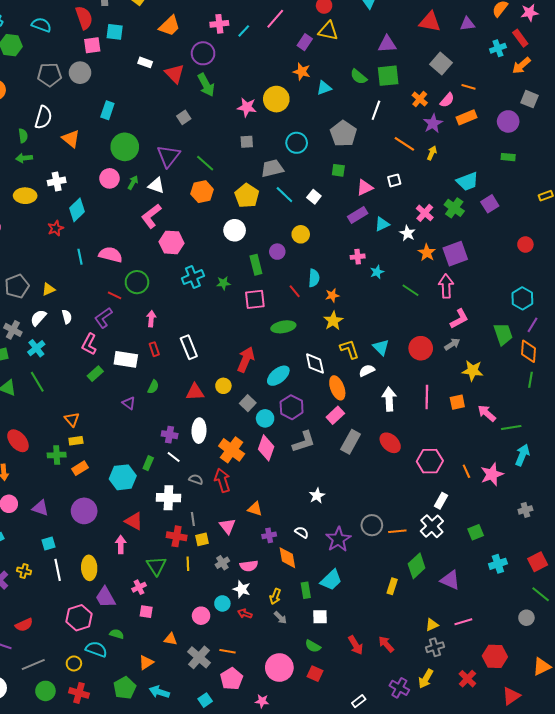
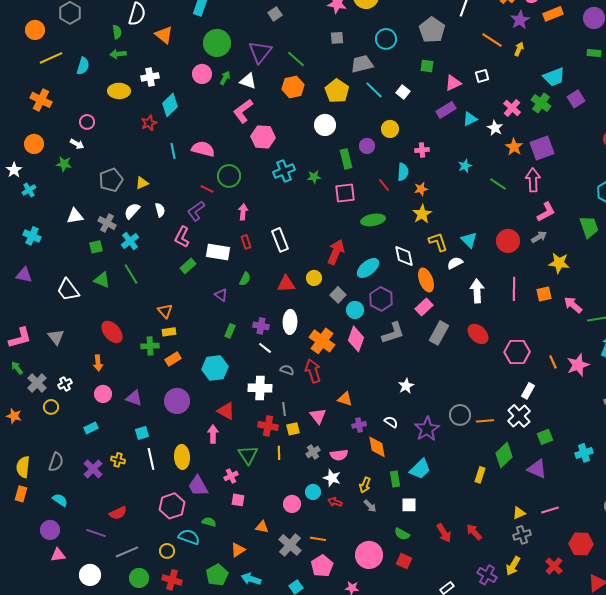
pink cross: (358, 257) -> (422, 150), moved
green rectangle: (148, 463) -> (230, 331), moved
green square: (476, 532) -> (545, 437), moved

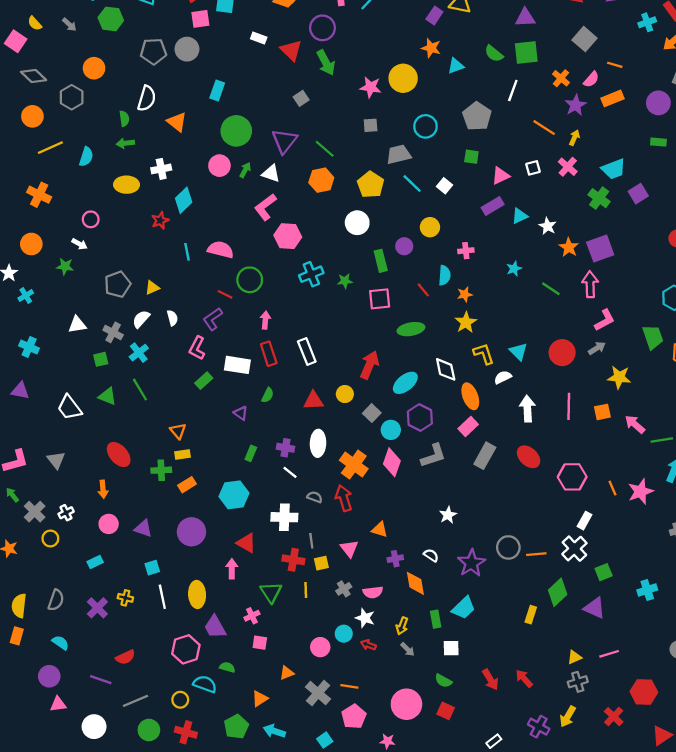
pink cross: (512, 108) -> (568, 167), moved
red rectangle: (246, 242) -> (269, 354), size x1.5
orange triangle: (262, 527) -> (287, 673), turned -32

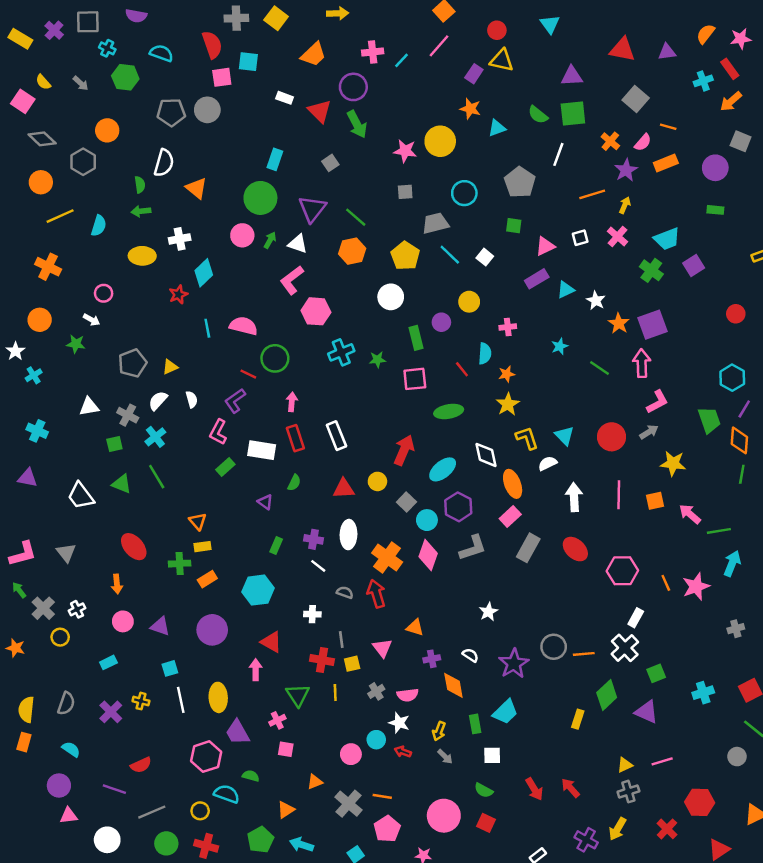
cyan rectangle: (217, 91) -> (275, 159), moved
orange line: (544, 128) -> (592, 194), turned -50
white cross: (284, 517) -> (312, 614), size x0.6

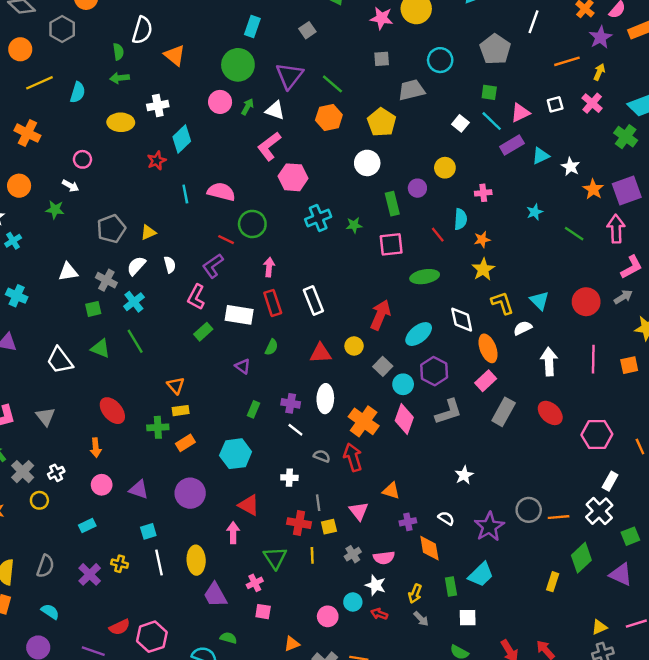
cyan line: (450, 255) -> (492, 121), moved
pink hexagon: (206, 757) -> (152, 637), moved

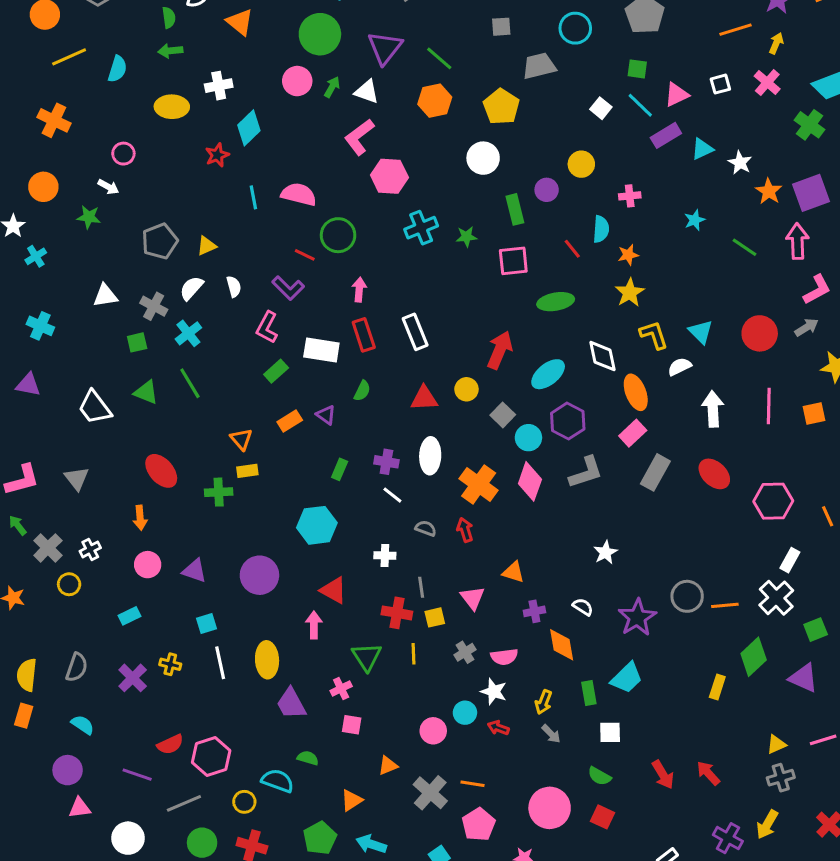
purple L-shape: (213, 266) -> (288, 288), turned -100
orange rectangle: (185, 443) -> (290, 421), moved
red arrow: (353, 457) -> (465, 530), size x0.7

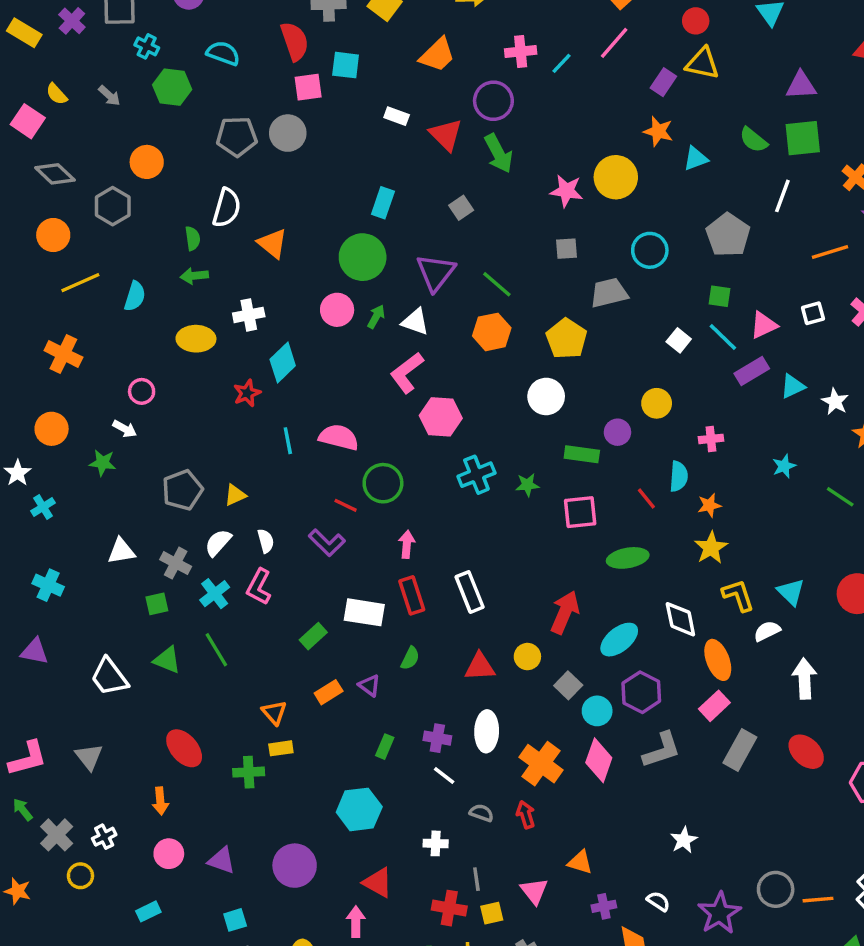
green rectangle: (515, 209) -> (582, 454), turned -68
pink L-shape: (267, 327) -> (259, 587), moved

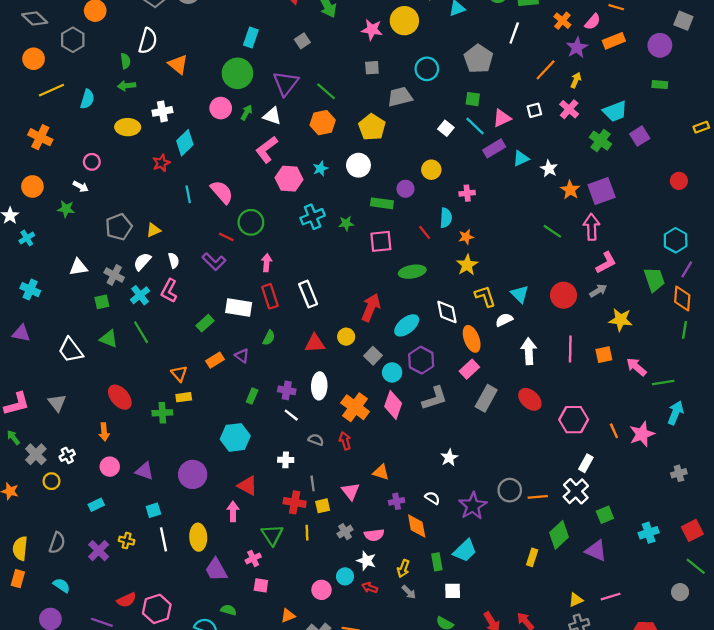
orange line: (830, 252) -> (546, 70), turned -30
pink semicircle: (339, 437) -> (222, 192), turned 35
cyan star: (784, 466) -> (320, 169), moved

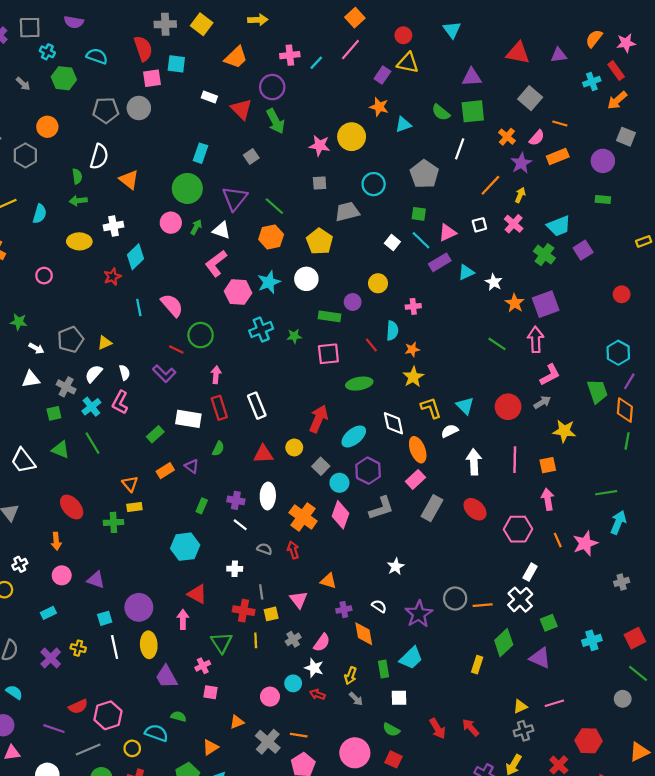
cyan star: (320, 169) -> (269, 282), size x1.5
white arrow: (81, 186) -> (36, 348), moved
pink arrow: (636, 367) -> (548, 499), moved, turned 40
purple circle: (193, 474) -> (139, 607), moved
pink semicircle: (374, 535) -> (322, 643), turned -48

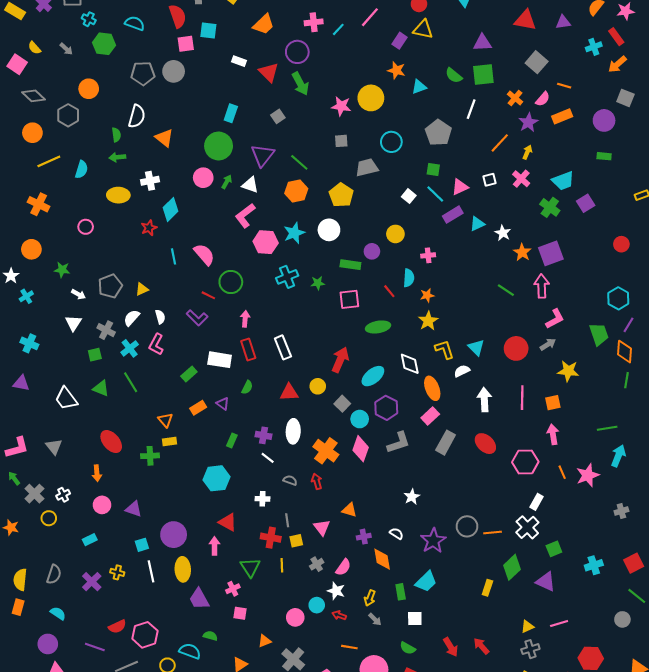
white triangle: (31, 379) -> (73, 323), turned -48
orange line: (299, 735) -> (349, 647), moved

